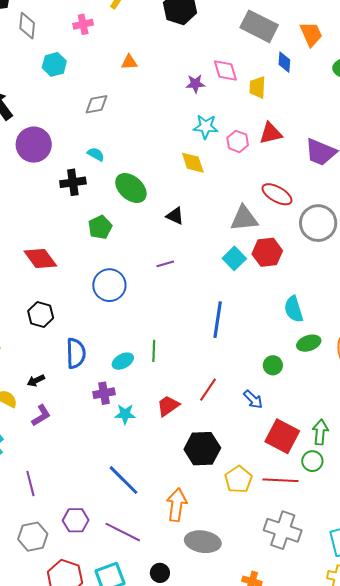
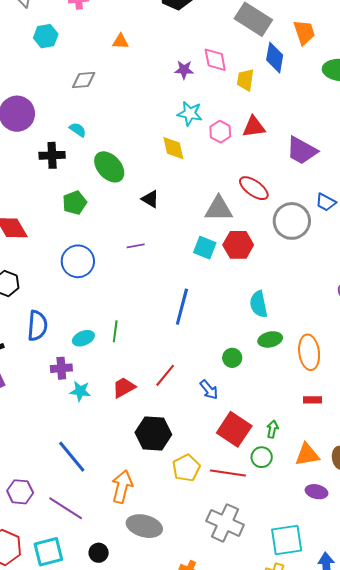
blue diamond: (284, 62) -> (275, 58), size x1.4
cyan square: (234, 258) -> (205, 248), turned -30
green arrow: (320, 432) -> (272, 429), size x0.7

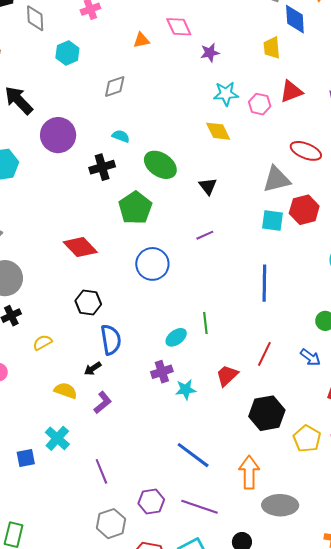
pink diamond: (215, 60) -> (179, 27), moved
black triangle: (150, 199) -> (208, 186), turned 36
green pentagon: (75, 203) -> (135, 208), size x1.4
blue semicircle: (37, 326) -> (111, 340), moved

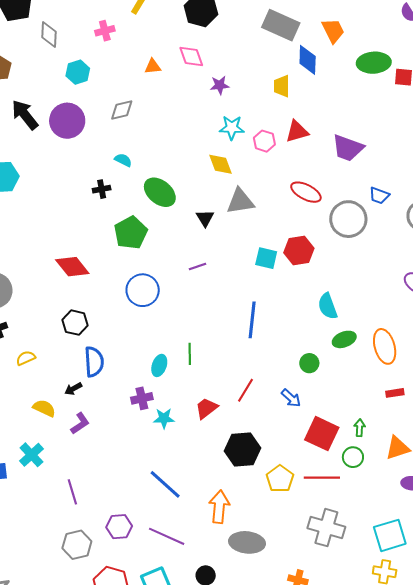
purple circle: (58, 135) -> (67, 121), moved
black cross: (102, 167) -> (102, 189), size x0.7
gray triangle: (277, 179) -> (240, 201), moved
cyan ellipse: (176, 337) -> (159, 365), turned -40

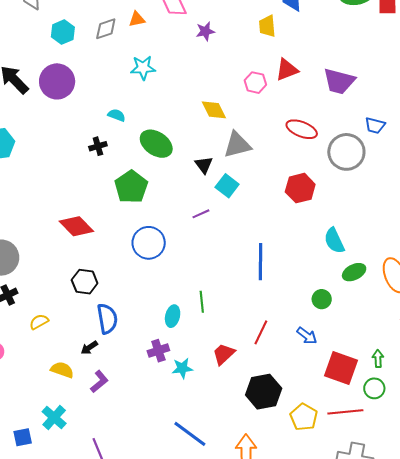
gray diamond: (122, 110) -> (106, 29), moved
cyan star: (232, 128) -> (143, 68), moved
cyan square: (266, 258) -> (227, 186), moved, turned 30

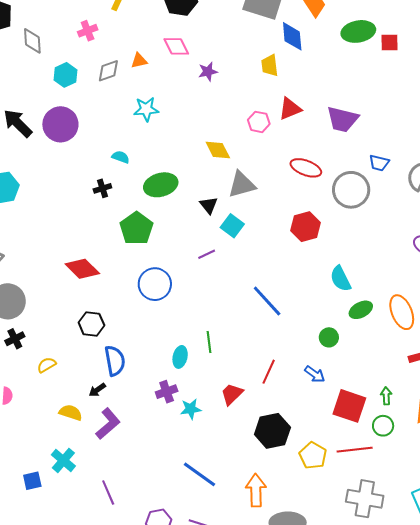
green ellipse: (156, 144) -> (161, 185), turned -48
blue line: (261, 262) -> (267, 301), turned -42
purple L-shape: (99, 382) -> (108, 424), size x1.4

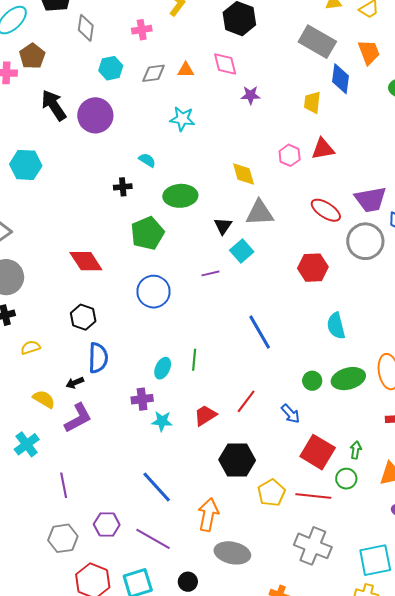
purple trapezoid: (342, 119) -> (370, 199), moved, turned -36
green ellipse: (361, 310) -> (348, 379), moved, size x1.4

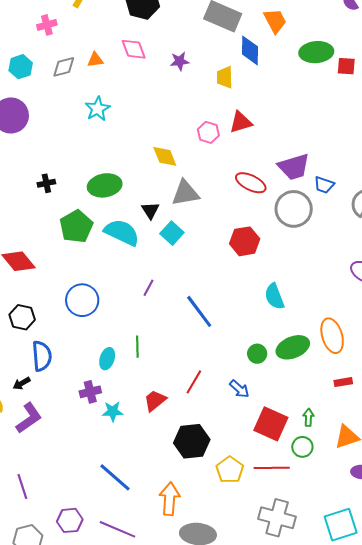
purple star: (251, 95) -> (180, 61), moved
cyan star: (182, 119) -> (98, 109), turned -30
cyan semicircle: (147, 160) -> (122, 232), moved, size x2.0
purple line: (210, 273) -> (149, 288), moved, turned -42
blue circle: (153, 292) -> (82, 300), moved

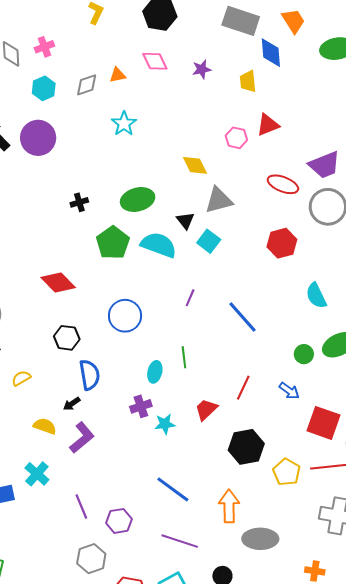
pink cross: (47, 25) -> (44, 47), moved
purple hexagon: (70, 520) -> (119, 521), moved

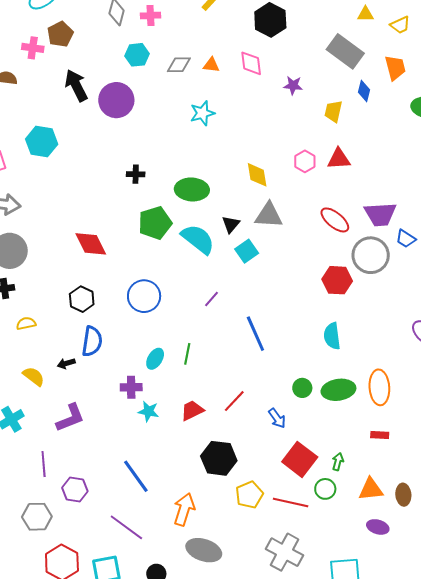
blue diamond: (271, 53) -> (364, 91), size x0.7
red hexagon: (282, 243) -> (337, 280), moved
purple L-shape: (82, 438) -> (70, 418), moved

